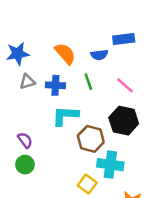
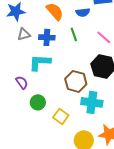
cyan L-shape: (65, 116) -> (40, 62), moved
green circle: (25, 165) -> (38, 102), moved
yellow square: (87, 184) -> (61, 116), moved

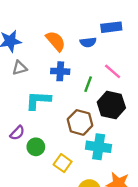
green line: (74, 34) -> (88, 84), moved, turned 40
blue cross: (47, 37) -> (60, 71), moved
purple semicircle: (22, 82) -> (17, 133), moved, turned 80

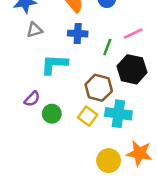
pink line: (113, 71) -> (133, 34), turned -66
yellow square: (63, 163) -> (88, 116), moved

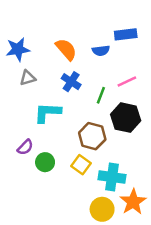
blue cross: (78, 34) -> (71, 82), turned 30
cyan cross: (118, 114) -> (112, 177), moved
orange star: (139, 153) -> (133, 202), turned 30

